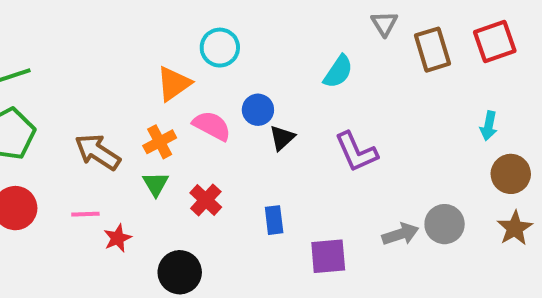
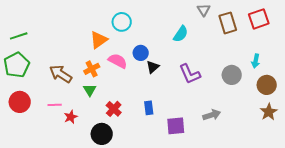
red cross: (206, 200) -> (114, 109), moved
gray circle: (445, 224) -> (232, 75), moved

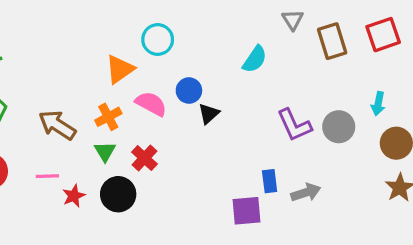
purple L-shape: (190, 74) -> (294, 125), moved
blue rectangle: (149, 108) -> (270, 181), moved
red cross: (114, 109) -> (144, 158), moved
black circle: (102, 134) -> (118, 194), moved

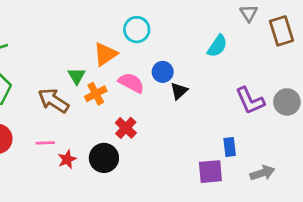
green triangle: (105, 151) -> (77, 76), moved
gray arrow: (306, 193) -> (262, 173), moved

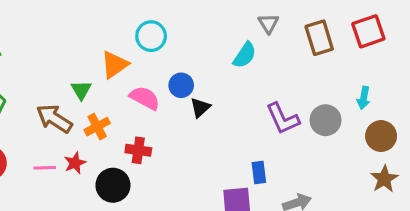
gray triangle: (249, 13) -> (268, 23), moved
orange cross: (96, 94) -> (97, 127), moved
red cross: (126, 128) -> (138, 150), turned -35
red star: (67, 159) -> (75, 163), moved

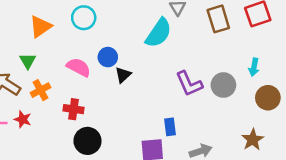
cyan semicircle: (245, 55) -> (159, 33), size x1.4
orange triangle: (115, 65) -> (40, 27), moved
red star: (75, 163) -> (23, 119), turned -30
brown star: (384, 179) -> (253, 140), moved
black circle: (113, 185) -> (87, 141), moved

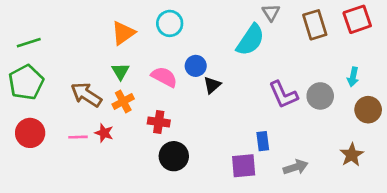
green triangle: (28, 61) -> (120, 71), moved

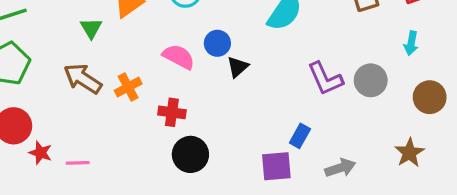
green triangle: (120, 71) -> (91, 28), moved
cyan arrow: (353, 77) -> (411, 43), moved
red star: (104, 133) -> (41, 153), moved
pink line: (78, 137) -> (78, 163), moved
blue rectangle: (263, 141) -> (300, 136), turned 36

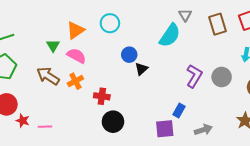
pink semicircle: (179, 57) -> (76, 56), moved
purple L-shape: (325, 79) -> (194, 76), turned -125

